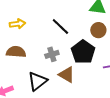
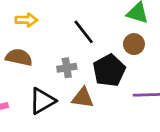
brown triangle: (67, 75) -> (83, 98), turned -30

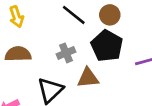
yellow arrow: (26, 20) -> (17, 17), turned 84
brown circle: (134, 44) -> (110, 15), moved

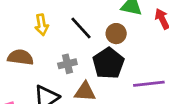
yellow arrow: (17, 17) -> (42, 25), moved

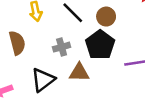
brown semicircle: (20, 57) -> (17, 43), turned 70

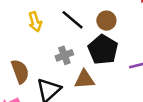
brown semicircle: (17, 43) -> (20, 71), moved

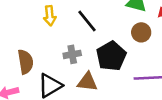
brown circle: (106, 21) -> (141, 32), moved

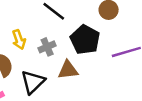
yellow arrow: (50, 16) -> (19, 40), moved

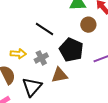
yellow arrow: (19, 40) -> (18, 54), turned -63

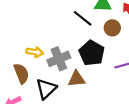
black line: (45, 29) -> (83, 18), moved
gray cross: (41, 58) -> (59, 59), size x1.5

